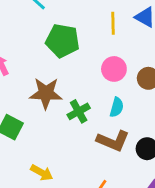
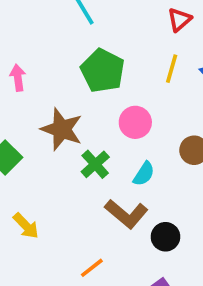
pink circle: (114, 69) -> (135, 122), moved
green cross: (79, 111) -> (95, 164), turned -30

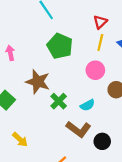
red triangle: (179, 20) -> (100, 22), moved
pink circle: (135, 122) -> (95, 70), moved
cyan semicircle: (144, 174) -> (87, 105), turned 32

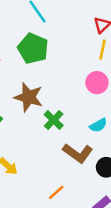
green pentagon: (60, 46) -> (33, 49), moved
cyan semicircle: (87, 105) -> (98, 125), moved

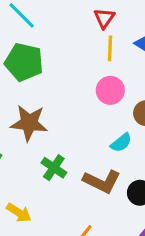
green cross: (54, 120) -> (54, 168), moved

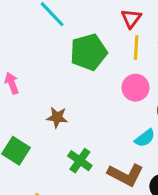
green pentagon: (24, 62) -> (89, 52), moved, turned -30
brown star: (29, 123) -> (57, 117), size x0.6

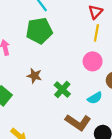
green pentagon: (89, 52) -> (39, 31), moved
green cross: (80, 161) -> (62, 89), moved

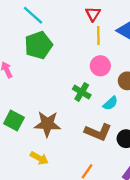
brown star: (34, 76) -> (47, 124), moved, size x1.6
green cross: (62, 89) -> (82, 92), moved

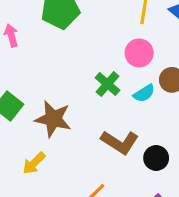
cyan semicircle: (110, 103) -> (144, 93), moved
yellow arrow: (39, 158) -> (34, 163), turned 96

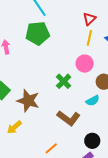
cyan semicircle: (144, 93) -> (93, 101), moved
black circle: (156, 158) -> (92, 141), moved

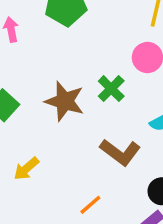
brown star: (28, 101) -> (65, 101), moved

